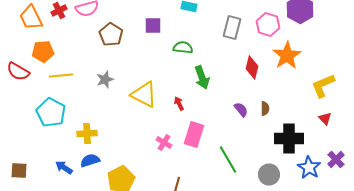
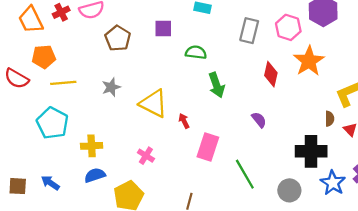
red arrow: (179, 104) -> (184, 121), moved
brown semicircle: (265, 108) -> (330, 119), moved
pink cross: (164, 142) -> (146, 156), moved
blue arrow: (64, 168) -> (50, 183), moved

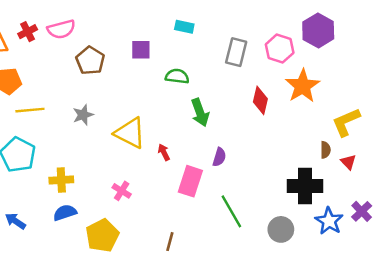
purple semicircle: (259, 120) -> (219, 157), moved, turned 56

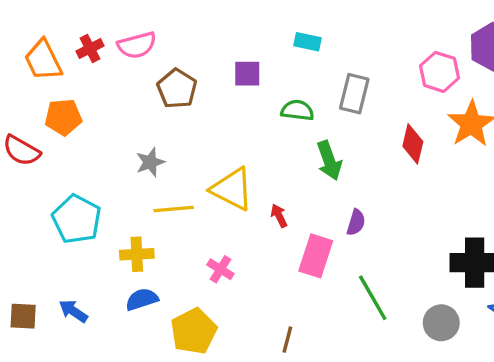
gray rectangle: (236, 52) -> (354, 94), moved
yellow line: (30, 110) -> (174, 209), moved
gray star: (83, 115) -> (150, 162), moved

